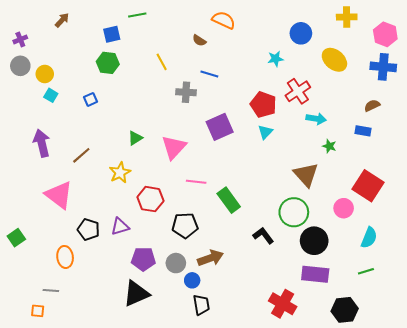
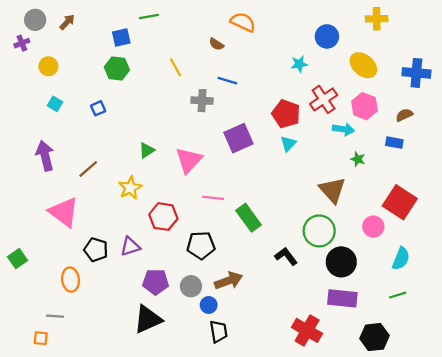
pink hexagon: (385, 34) -> (364, 106), moved
gray circle: (20, 66) -> (35, 20), moved
yellow circle: (45, 74) -> (48, 66), moved

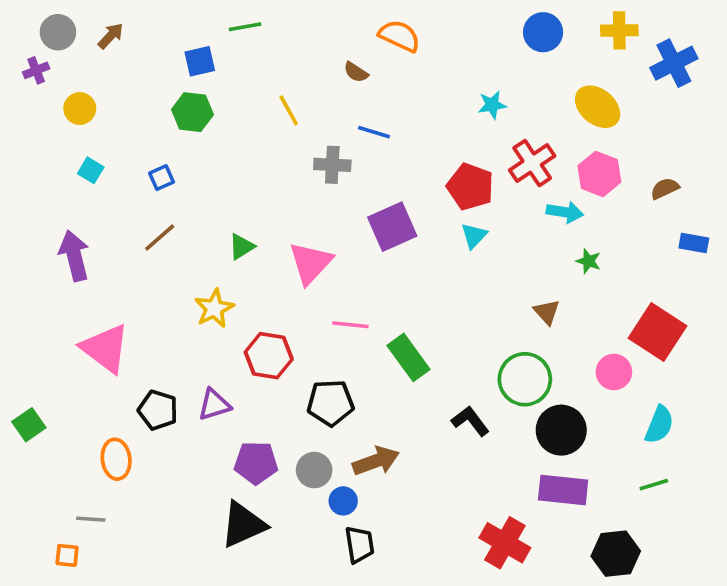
blue circle: (327, 36) -> (543, 32), moved
blue cross: (416, 73) -> (674, 63), moved, turned -32
blue rectangle: (394, 143) -> (694, 243), moved
brown line: (88, 169) -> (160, 238), moved
brown triangle: (332, 190) -> (547, 312), size x0.6

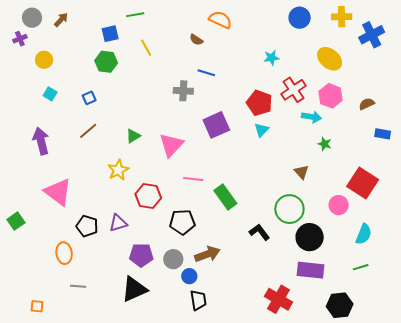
yellow line: (289, 110) -> (146, 48), moved
green square: (29, 425) -> (16, 221), moved
gray line: (91, 519) -> (78, 286), moved

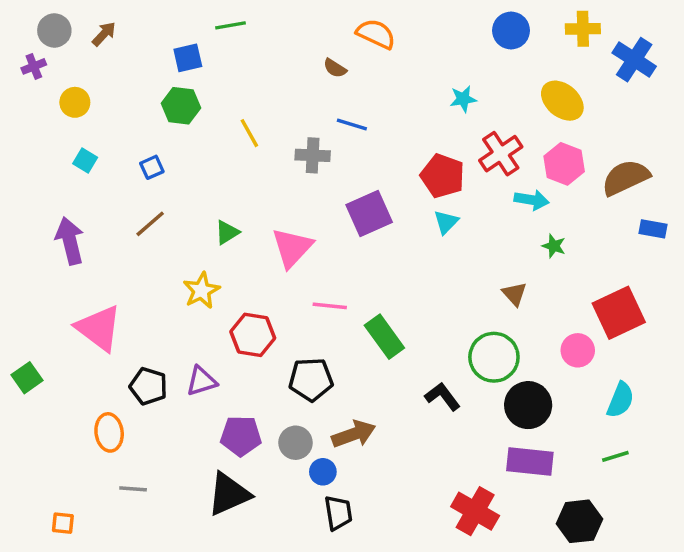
blue cross: (372, 35) -> (634, 60), turned -30
yellow line: (146, 48) -> (249, 133), moved
brown semicircle: (367, 104) -> (626, 178), size x1.8
red square: (363, 183) -> (619, 313), turned 32

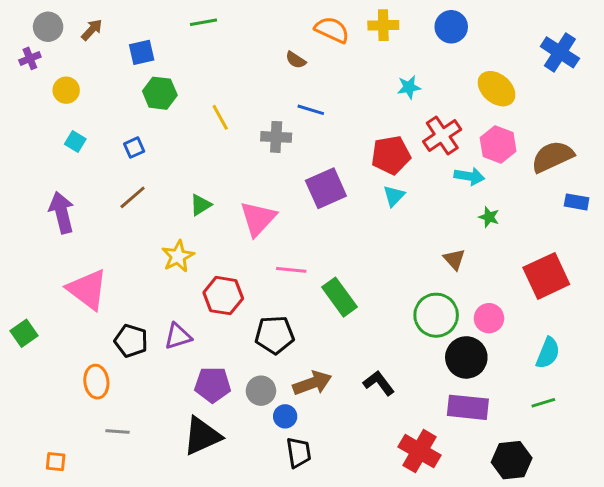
yellow cross: (583, 29) -> (383, 25), moved
blue square: (188, 58) -> (142, 52), moved
red pentagon: (443, 176) -> (391, 155), turned -30
pink circle: (578, 350) -> (489, 318), moved
black L-shape: (443, 397) -> (379, 383), moved

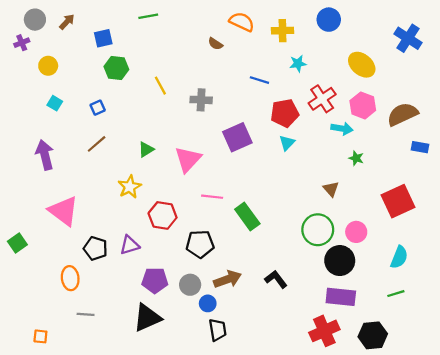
yellow cross: (383, 25) -> (283, 31), moved
blue line: (311, 110) -> (259, 80), moved
red cross: (420, 451) -> (324, 331), moved, turned 36

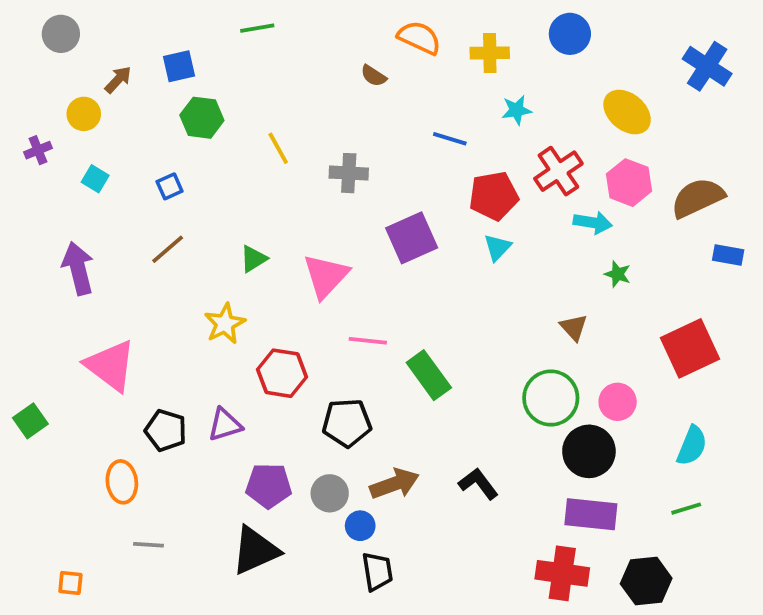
brown arrow: (67, 22) -> (118, 80), moved
purple cross: (22, 43) -> (38, 150), moved
red cross: (324, 331) -> (562, 573), turned 32

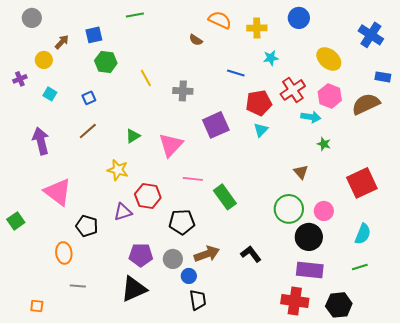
blue rectangle: (728, 255) -> (383, 77), moved
yellow star: (225, 324) -> (118, 170), turned -30
purple triangle: (225, 425) -> (123, 212), moved

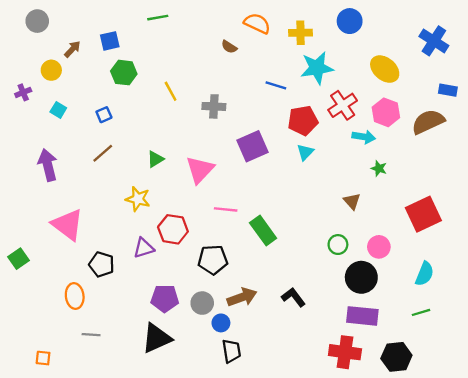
cyan star: (271, 58) -> (317, 68), size x1.8
green circle: (289, 209) -> (338, 245), size x0.6

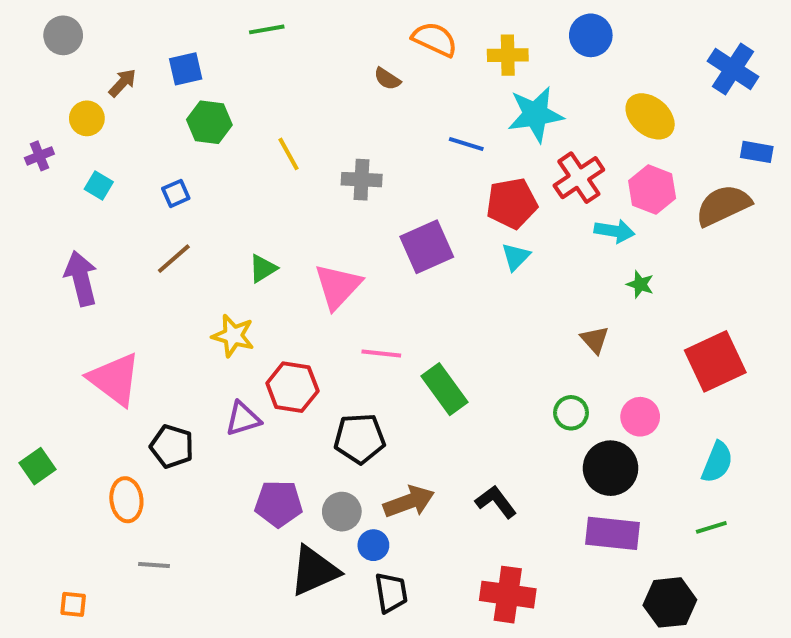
green square: (19, 259) -> (37, 466), moved
black triangle: (157, 338) -> (314, 571), moved
red cross: (345, 352) -> (508, 595), moved

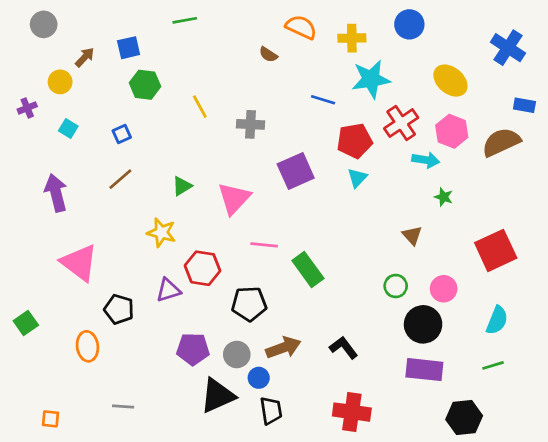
gray line: (154, 565) -> (123, 407), moved

